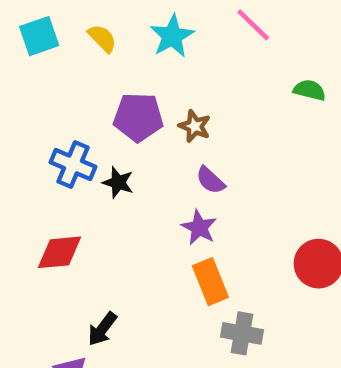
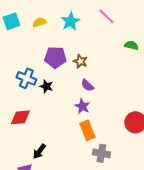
yellow semicircle: (102, 38) -> (39, 22), turned -64

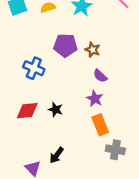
black star: (46, 86) -> (56, 110), moved
black arrow: (39, 151) -> (57, 155), moved

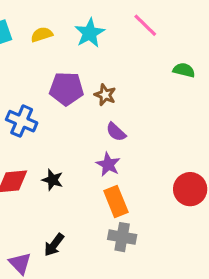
gray cross: (115, 150) -> (122, 237), moved

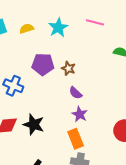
pink line: (145, 25) -> (95, 22), turned -30
purple star: (108, 164) -> (80, 114), moved
black star: (53, 180) -> (34, 125), size x1.5

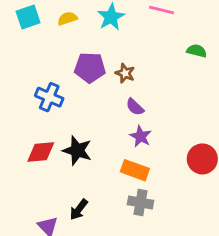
orange rectangle: (76, 139) -> (135, 170), turned -48

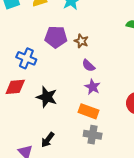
red diamond: (41, 152) -> (15, 87), moved

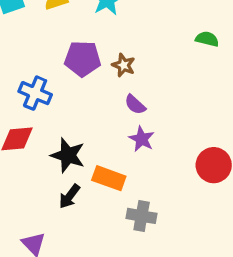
orange rectangle: (88, 111) -> (109, 178), moved
black arrow: (48, 140) -> (69, 196), moved

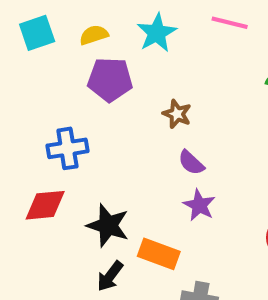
purple pentagon: (83, 59) -> (110, 80), moved
blue cross: (35, 93) -> (67, 148), turned -32

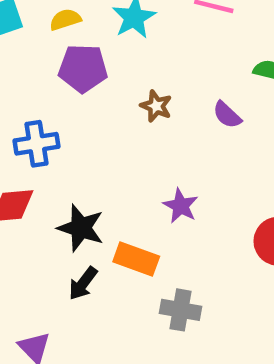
purple semicircle: (191, 163) -> (227, 115), moved

